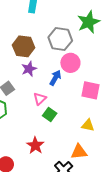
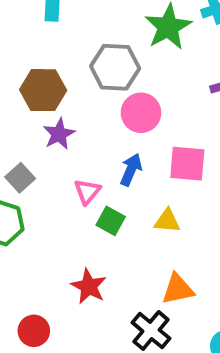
blue arrow: (55, 78) -> (131, 170), moved
yellow triangle: (88, 125) -> (167, 221), moved

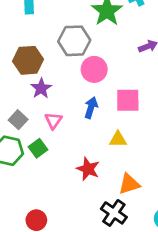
pink triangle: (87, 191) -> (53, 121), moved
green square: (111, 221) -> (38, 148), moved, turned 30
red star: (89, 286) -> (88, 169), moved

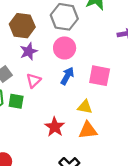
pink circle: (94, 69) -> (65, 48), moved
green square: (38, 148) -> (16, 101), turned 35
orange triangle: (129, 184) -> (88, 130), moved

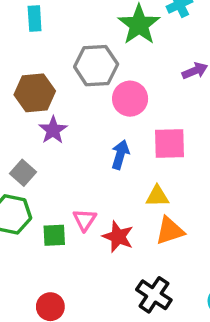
pink circle: (65, 48) -> (130, 99), moved
pink triangle: (34, 81) -> (85, 220), moved
green square: (16, 101) -> (54, 235), moved

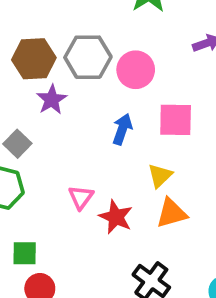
gray hexagon: (96, 66) -> (88, 57), moved
yellow triangle: (157, 196) -> (160, 176), turned -45
green square: (54, 235) -> (25, 253), moved

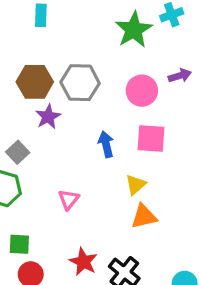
pink circle: (136, 70) -> (142, 91), moved
blue arrow: (122, 129) -> (106, 144), turned -35
red star: (116, 217) -> (83, 262), moved

